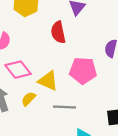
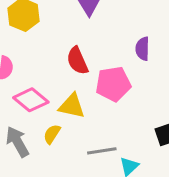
red semicircle: (58, 32) -> (77, 61), moved
gray line: (65, 107) -> (102, 151), moved

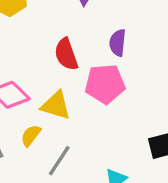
purple semicircle: (143, 49) -> (118, 43), moved
gray line: (102, 151) -> (59, 161), moved, turned -52

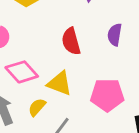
pink pentagon: (105, 84) -> (107, 95), moved

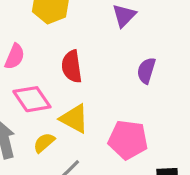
red semicircle: (71, 41) -> (72, 66), moved

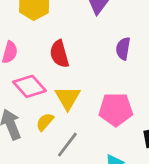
yellow triangle: (74, 119) -> (68, 98), turned 40

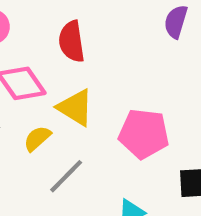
purple semicircle: (123, 49) -> (176, 22), moved
yellow triangle: (68, 98) -> (75, 108), turned -36

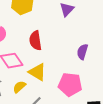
purple semicircle: (176, 22) -> (82, 52), moved

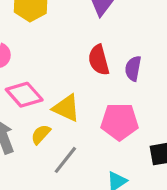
red semicircle: (35, 41) -> (99, 60), moved

